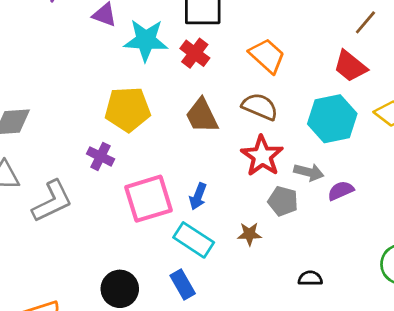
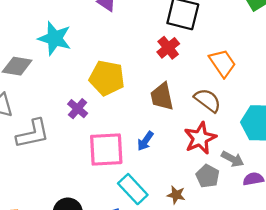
cyan star: (146, 40) -> (55, 38), moved
blue arrow: (198, 196) -> (145, 141), moved

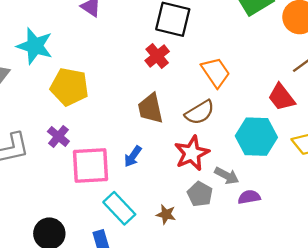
yellow pentagon: (107, 78) -> (69, 87), moved
brown semicircle: (208, 100) -> (200, 112), turned 112
purple cross: (78, 109) -> (58, 136), moved

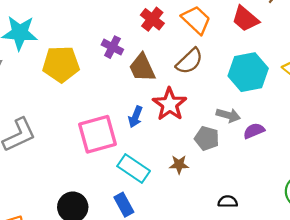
red cross: (157, 56) -> (152, 19), moved
red trapezoid: (281, 97) -> (245, 19), moved
purple cross: (58, 136) -> (112, 47), moved
red star: (192, 153) -> (170, 104), moved

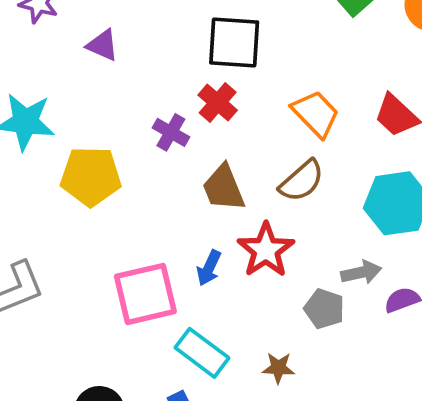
red cross: (152, 19) -> (218, 103), moved
purple cross: (112, 47) -> (171, 132), moved
gray arrow: (228, 115) -> (361, 272), turned -30
brown star: (179, 165) -> (278, 368), moved

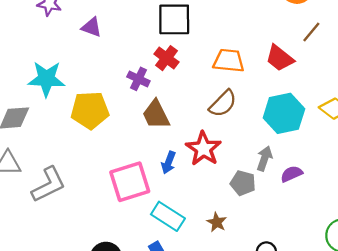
orange trapezoid: (316, 114) -> (229, 61), turned -36
brown trapezoid: (224, 188) -> (156, 115), moved
gray arrow: (361, 272) -> (265, 158), turned -55
brown star: (278, 368) -> (217, 222), turned 30

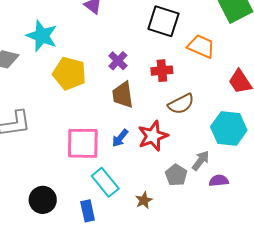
red cross: (167, 58) -> (162, 71), moved, turned 30
orange trapezoid: (229, 61) -> (201, 46), moved

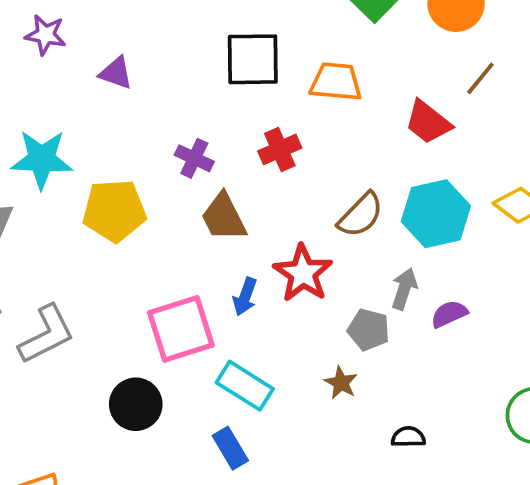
brown semicircle: (181, 104) -> (361, 215), moved
black circle: (43, 200) -> (136, 404), moved
brown star: (144, 200) -> (341, 383), moved

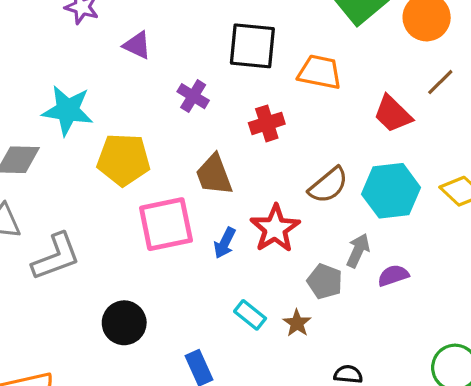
purple cross: (194, 158) -> (193, 96), moved
pink square: (181, 329) -> (166, 224), moved
cyan rectangle: (245, 386) -> (250, 315), moved, size x0.7

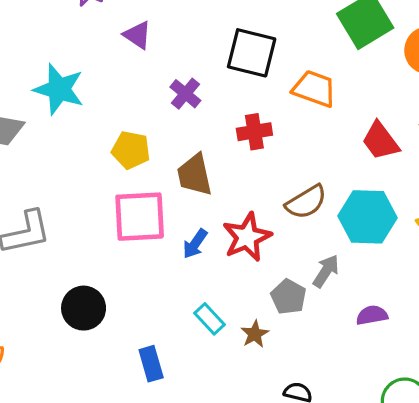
yellow pentagon: (124, 160) -> (131, 150), moved, size x0.7
purple semicircle: (393, 275) -> (372, 315), moved

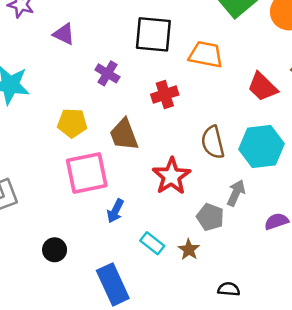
brown semicircle: (306, 202) -> (213, 142), turned 116
blue arrow: (195, 244) -> (115, 211), moved
black circle: (84, 308) -> (55, 250), size x0.7
blue rectangle: (151, 364) -> (113, 284), size x1.5

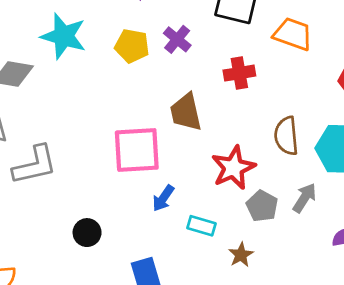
yellow pentagon: (72, 123) -> (132, 46), moved
gray pentagon: (210, 217) -> (262, 206), moved
cyan rectangle: (152, 243) -> (201, 226), moved, turned -30

